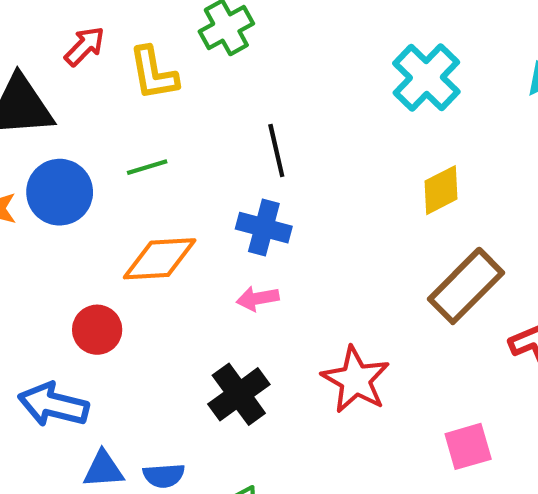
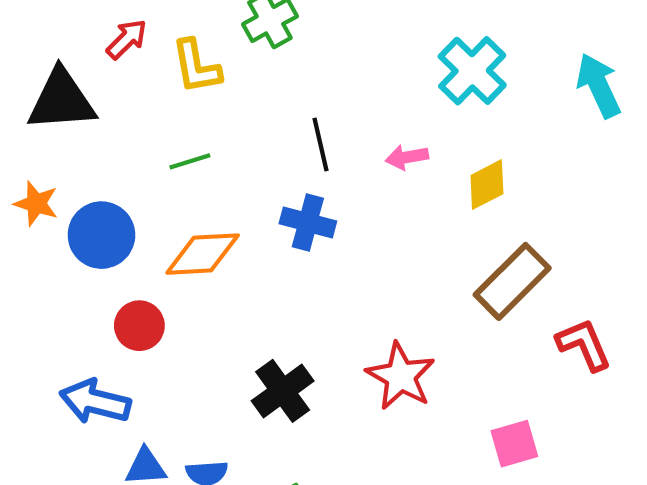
blue circle: (60, 192) -> (101, 235), moved
pink arrow: (258, 298) -> (407, 157), moved

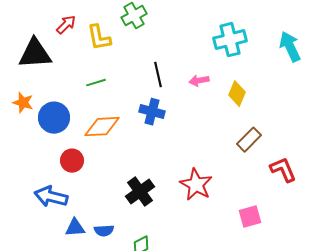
cyan cross: (472, 71) -> (230, 40), turned 32
yellow diamond: (487, 185) -> (237, 94), turned -40
brown rectangle: (512, 281) -> (249, 140), size x0.7

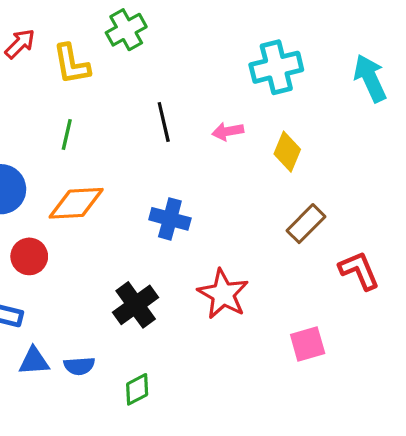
green line: (96, 83) -> (67, 134), turned -60
blue cross: (152, 112) -> (170, 219), moved

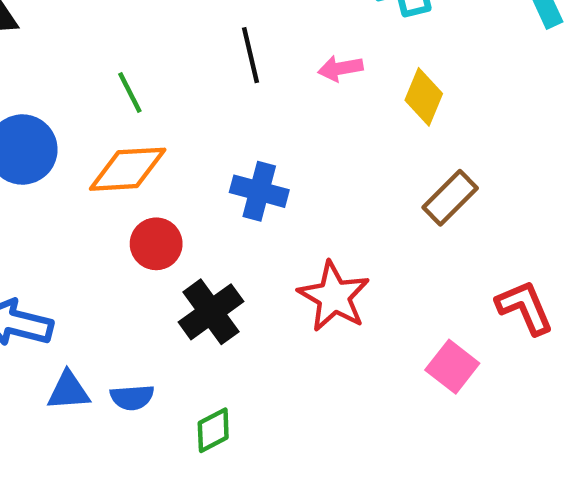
green line: (67, 134) -> (130, 92), moved, turned -40
red circle: (29, 256) -> (156, 244), moved
red L-shape: (359, 271) -> (525, 307), moved
pink square: (308, 344) -> (452, 367), turned -36

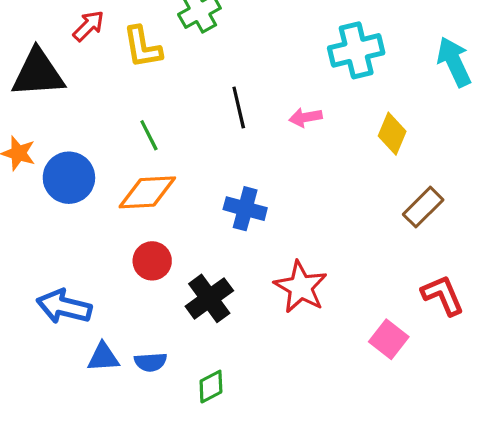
yellow diamond: (424, 97) -> (392, 134), moved
brown rectangle: (450, 198) -> (423, 207), moved
red circle: (156, 244) -> (152, 261), moved

